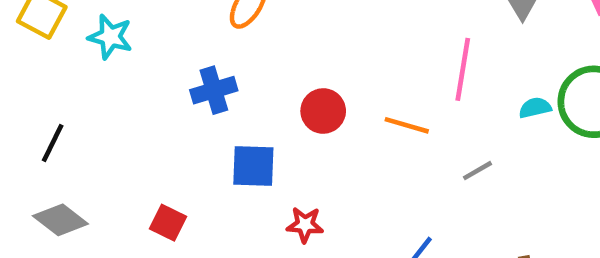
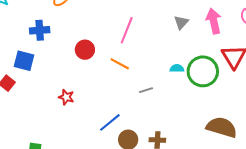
pink line: (463, 69) -> (127, 30), moved
blue square: (253, 166) -> (24, 61), moved

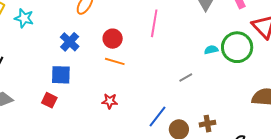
blue cross: (40, 30) -> (70, 42), turned -30
red circle: (85, 50) -> (113, 39), moved
orange line: (120, 64) -> (115, 61), moved

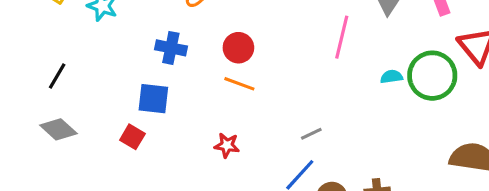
pink line: (154, 23) -> (342, 37), moved
blue cross: (70, 42) -> (171, 48), turned -36
gray line: (186, 77) -> (311, 134), moved

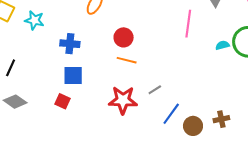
blue cross: (171, 48) -> (70, 44), moved
gray line: (311, 134) -> (155, 90), moved
red star: (227, 145) -> (123, 100), size x1.8

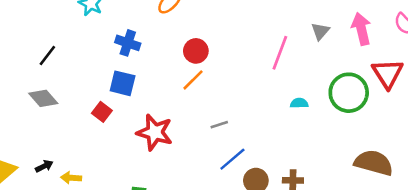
cyan semicircle: (222, 45) -> (299, 103), moved
orange line: (127, 60) -> (193, 80), turned -72
red star: (123, 100) -> (155, 132), moved

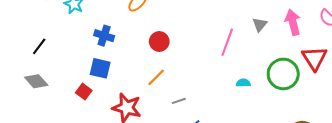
orange line: (193, 80) -> (156, 77), moved

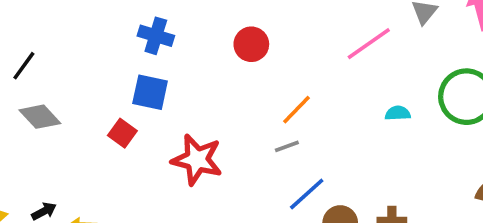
pink line: (227, 42) -> (369, 44), turned 36
black line: (39, 46) -> (24, 66), moved
orange line: (156, 77) -> (297, 110), moved

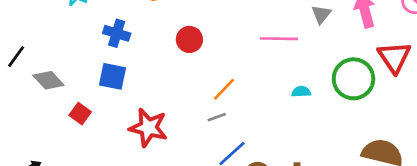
pink line: (369, 44) -> (279, 39), turned 36
gray diamond: (40, 117) -> (48, 80), moved
red square: (122, 133) -> (80, 114), moved

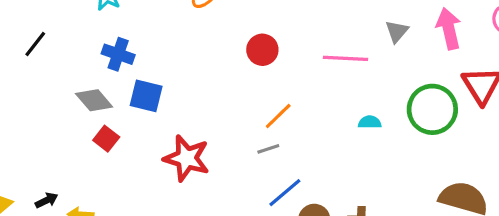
blue cross: (117, 33) -> (118, 54), moved
red circle: (189, 39) -> (262, 50), moved
black line: (16, 56) -> (35, 44), moved
gray diamond: (48, 80) -> (94, 100), moved

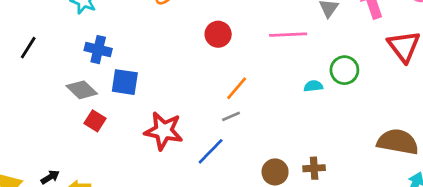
green circle: (432, 109) -> (344, 70), moved, size x0.7
blue line: (285, 193) -> (211, 151), moved

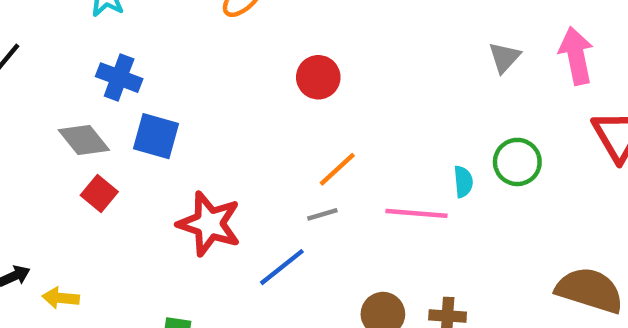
pink line: (288, 35) -> (416, 213), moved
cyan semicircle: (313, 86) -> (463, 182), turned 84

